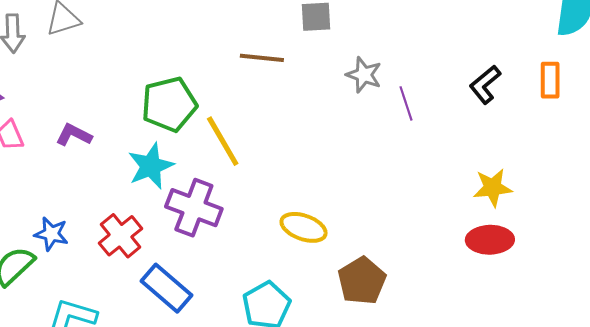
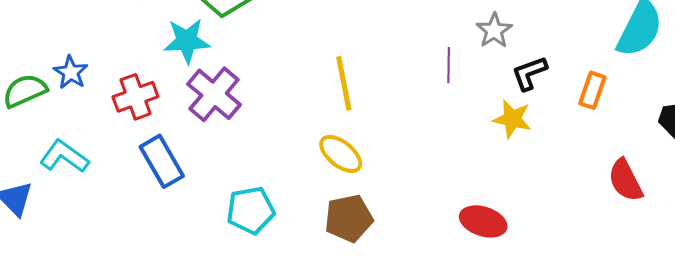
gray star: (364, 75) -> (494, 31), moved
yellow line: (223, 141) -> (344, 83), moved
yellow star: (493, 188) -> (512, 119), moved
yellow ellipse: (304, 227) -> (341, 154), moved

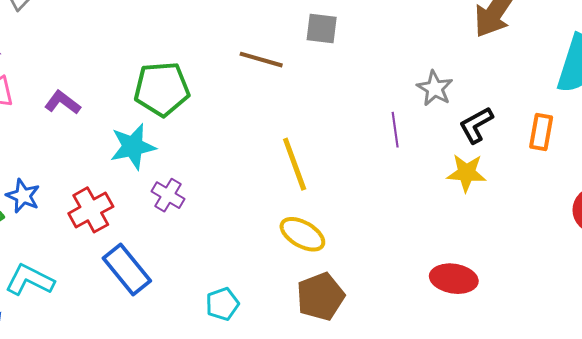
purple cross: (214, 94) -> (168, 195), size x0.6
cyan pentagon: (251, 210) -> (222, 304), size x0.7

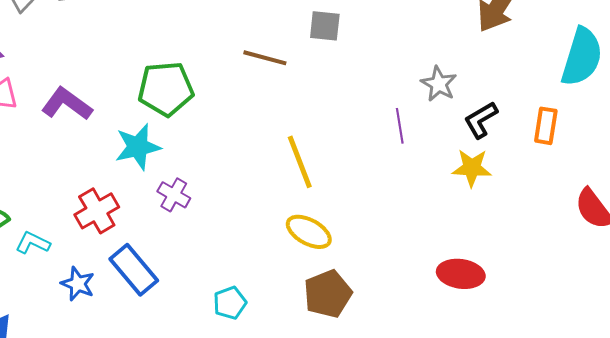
purple L-shape: (62, 102) -> (67, 104), size x1.4
blue star: (23, 196) -> (78, 284), moved
cyan L-shape: (30, 280) -> (33, 243), moved, size x0.7

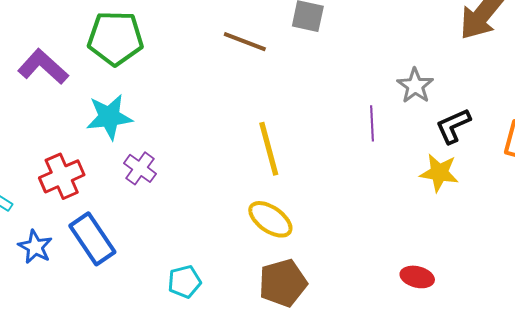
green pentagon: (166, 89) -> (115, 38), moved
red ellipse: (461, 274) -> (417, 277), size x0.7

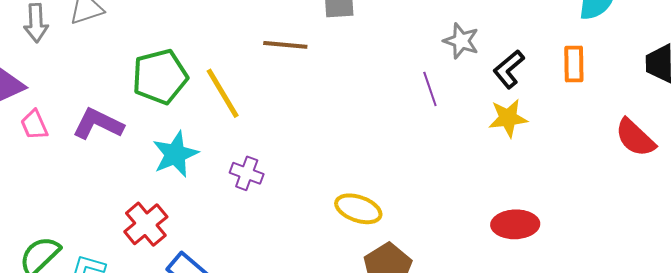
yellow line: (269, 149) -> (223, 93), moved
purple cross: (140, 168) -> (247, 173), moved
red ellipse: (417, 277) -> (515, 224), size x1.4

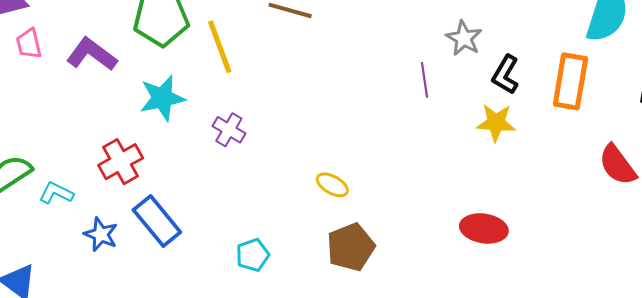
orange rectangle: (574, 64) -> (570, 81), size x1.5
black L-shape: (509, 69) -> (505, 75), turned -30
yellow ellipse: (358, 209) -> (332, 185), size x0.7

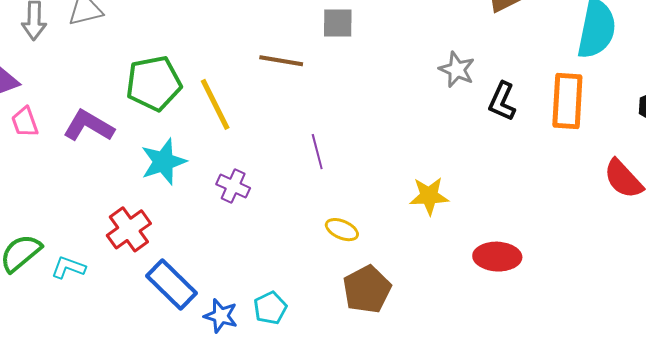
purple line: (424, 80) -> (317, 152), moved
yellow star: (496, 123) -> (429, 196), moved
blue star: (101, 234) -> (221, 316), moved

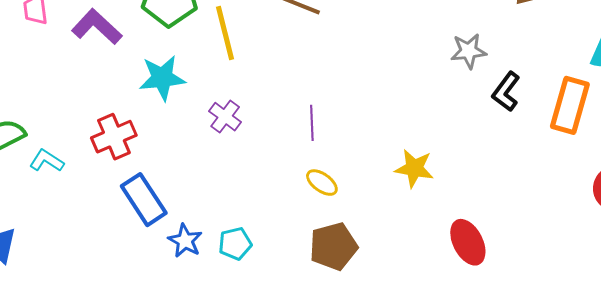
gray star: (457, 70) -> (469, 51), turned 30
purple line: (317, 152) -> (312, 123), moved
red ellipse: (497, 257) -> (468, 242), turned 48

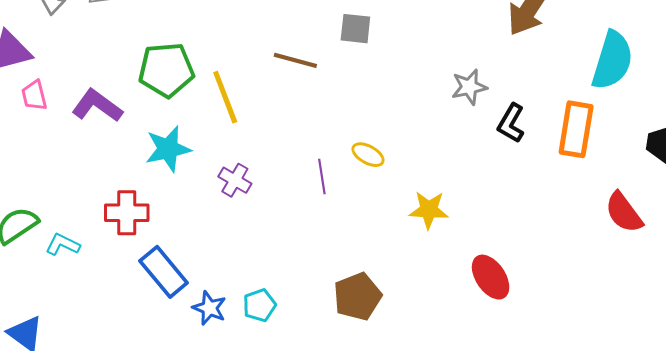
red cross: (114, 137) -> (127, 213), turned 30
yellow ellipse: (322, 183) -> (368, 155), moved

